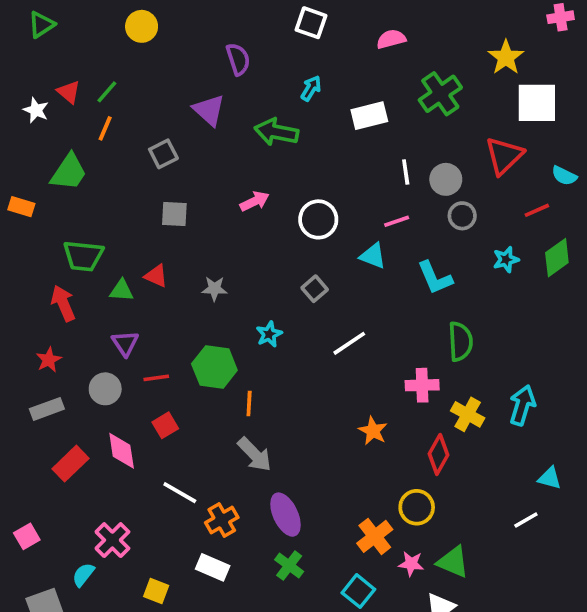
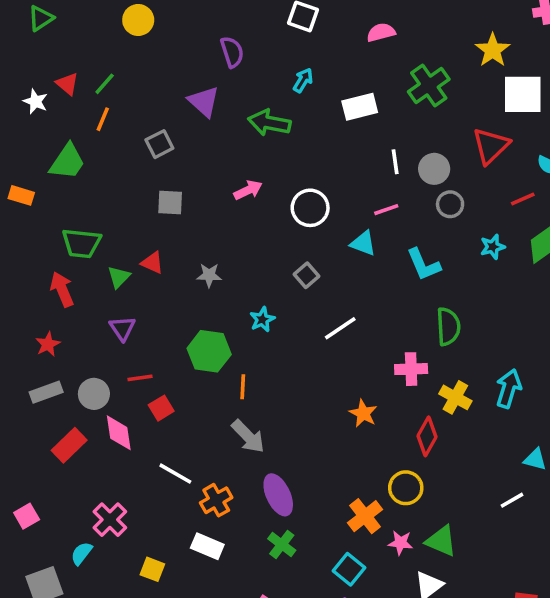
green triangle: (122, 290) -> (119, 277), turned -50
red line: (156, 378) -> (140, 378), moved
gray circle: (105, 389) -> (94, 394), moved

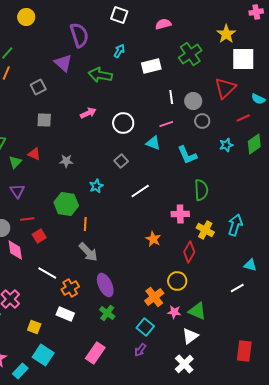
purple semicircle: (232, 52) -> (79, 35), size x1.4

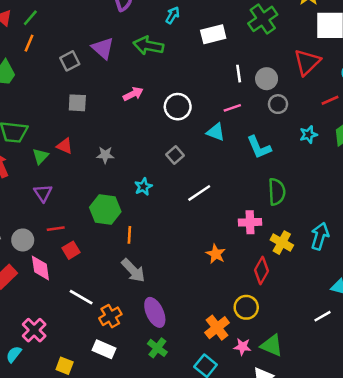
purple triangle: (63, 63) -> (103, 48), moved

